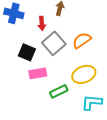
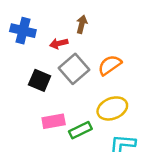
red arrow: (42, 23) -> (59, 43), turned 80
pink rectangle: (38, 73) -> (54, 121), moved

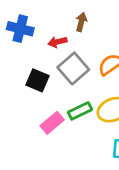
pink rectangle: (54, 121) -> (52, 123), turned -30
green rectangle: (80, 130) -> (80, 111), moved

